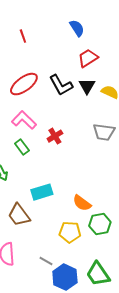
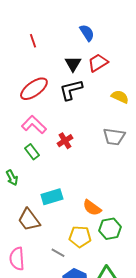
black L-shape: (61, 85) -> (71, 90), turned 105
black triangle: (87, 86) -> (73, 64), moved
gray line: (46, 261) -> (58, 253), moved

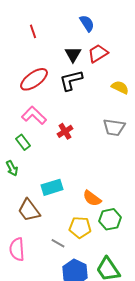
green rectangle: (32, 152) -> (23, 142), moved

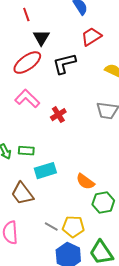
black triangle: (73, 54) -> (41, 38), moved
green rectangle: (23, 142) -> (26, 151), moved, turned -49
yellow pentagon: (80, 227) -> (73, 227), moved

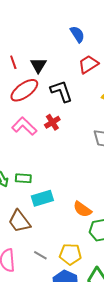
red line: (26, 15) -> (13, 62), moved
black L-shape: (64, 64) -> (61, 91), turned 85
red cross: (58, 115) -> (52, 122), moved
gray line: (51, 227) -> (40, 255), moved

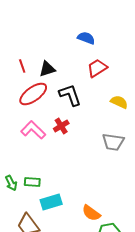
blue semicircle: (77, 34) -> (86, 38), turned -36
black triangle: (38, 65) -> (47, 69), turned 42

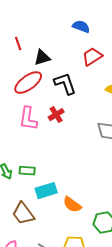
red line: (22, 66) -> (18, 44), moved
pink L-shape: (33, 130) -> (28, 119), turned -125
orange semicircle: (91, 213) -> (72, 205), moved

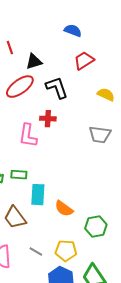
red cross: (56, 115) -> (48, 119), turned 35
pink L-shape: (28, 119) -> (28, 136), moved
cyan rectangle: (46, 191) -> (38, 195), turned -70

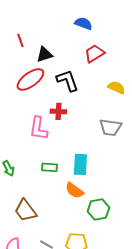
green rectangle: (19, 175) -> (49, 167), moved
cyan rectangle: (38, 195) -> (80, 164), moved
orange semicircle: (64, 209) -> (74, 190), moved
green hexagon: (96, 227) -> (98, 209), moved

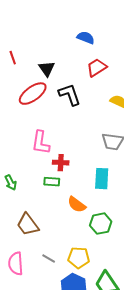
red line: (20, 40) -> (13, 58), moved
black triangle: (44, 54) -> (47, 69), turned -48
red cross: (58, 111) -> (61, 163), moved
cyan rectangle: (80, 164) -> (102, 179), moved

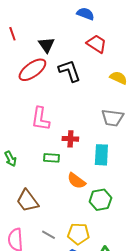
red trapezoid: (97, 68) -> (96, 44), turned 65
red cross: (61, 163) -> (70, 139), moved

